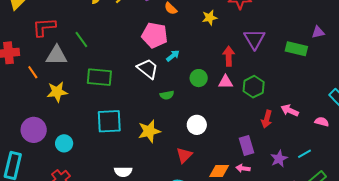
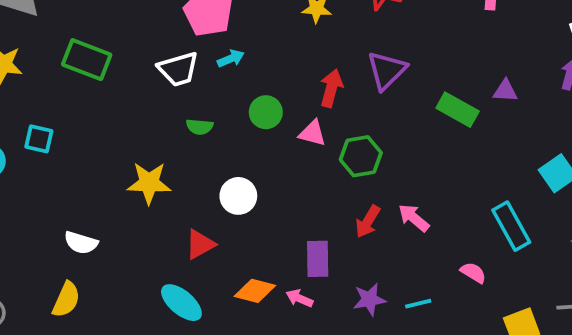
white trapezoid: (148, 69) -> (178, 69), turned 110
cyan square: (109, 121) -> (39, 139), moved, size x0.6
pink semicircle: (322, 122) -> (473, 273), moved

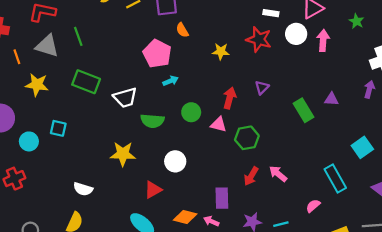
white trapezoid: (178, 69) -> (125, 98), moved
purple triangle: (387, 70) -> (262, 87), size x0.6
green rectangle: (458, 110) -> (304, 110), turned 30
green semicircle: (200, 127) -> (152, 121), size x1.5
pink semicircle: (473, 273) -> (313, 206), turned -72

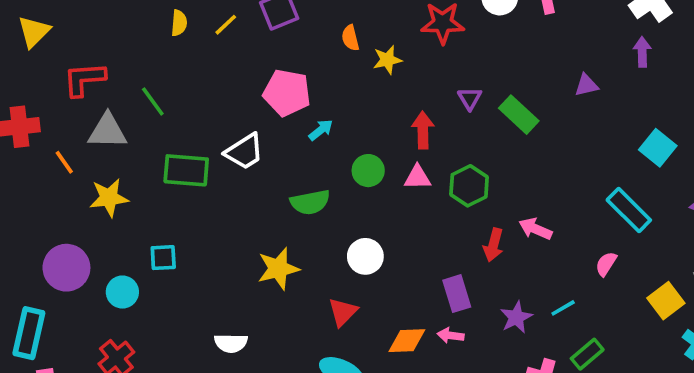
orange semicircle: (182, 30) -> (350, 38), moved, turned 32
white trapezoid: (125, 98) -> (244, 152), moved
green rectangle: (304, 110) -> (519, 115), moved

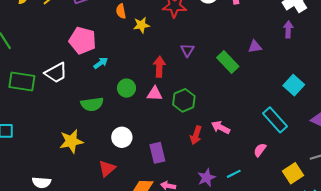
green rectangle: (519, 115) -> (228, 62), moved
purple rectangle: (457, 294) -> (157, 153), moved

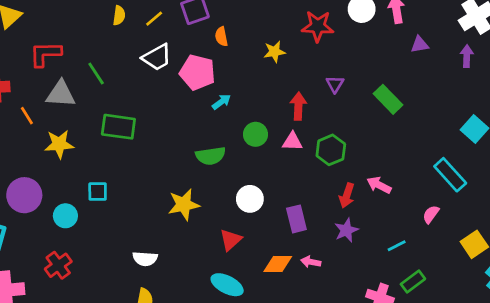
orange semicircle: (121, 11) -> (221, 37), moved
purple triangle: (255, 47) -> (420, 45), moved
white trapezoid: (56, 73) -> (157, 57), moved
purple star: (206, 178) -> (346, 230), moved

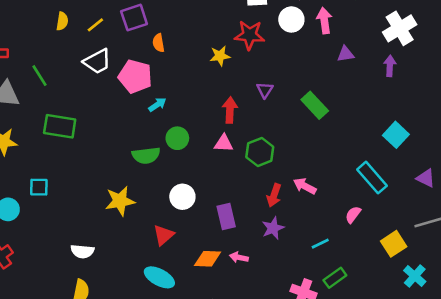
yellow star: (274, 52) -> (220, 56), moved
green circle: (255, 134) -> (177, 138), moved

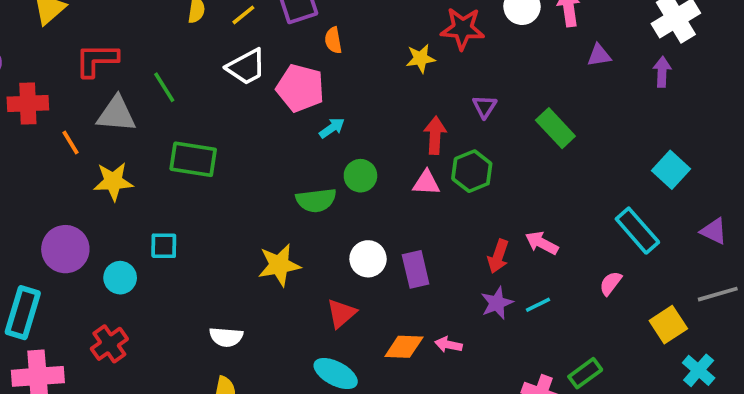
green hexagon: (260, 152) -> (472, 171), moved
purple rectangle: (226, 217) -> (416, 269), moved
cyan line: (320, 244) -> (538, 305), moved

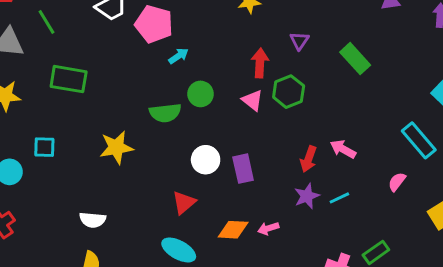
pink triangle: (426, 183) -> (252, 100), turned 35
yellow star: (279, 265) -> (116, 147), moved
pink arrow: (448, 345) -> (268, 228), turned -30

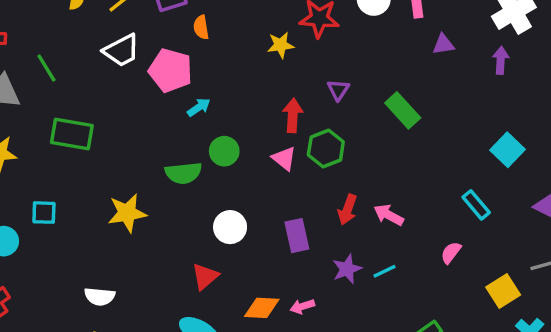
cyan rectangle: (419, 140) -> (476, 205), size x0.7
red arrow: (308, 159) -> (348, 210), moved
purple rectangle: (243, 169) -> (297, 236), moved

